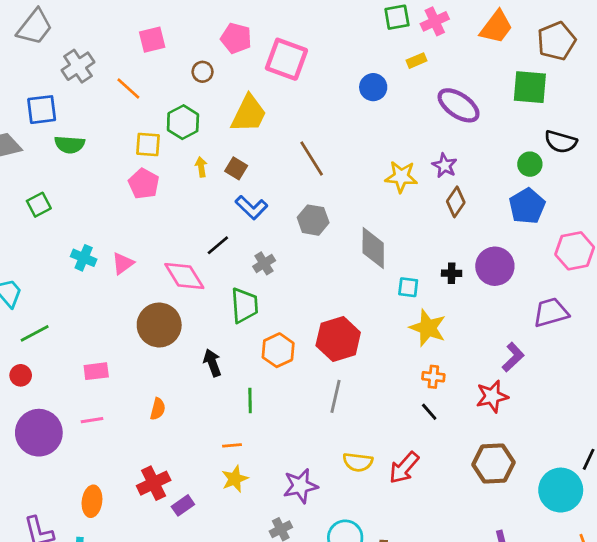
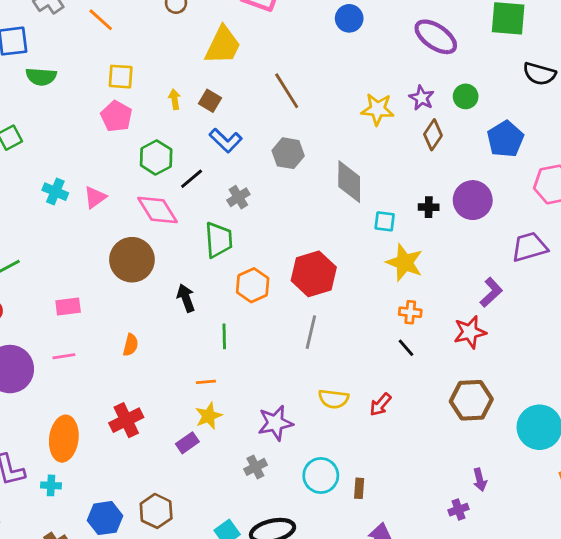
green hexagon: (183, 122) -> (156, 157), moved
green circle: (530, 164) -> (466, 96), moved
red arrow: (404, 468) -> (380, 405), size x0.7
orange ellipse: (92, 501) -> (64, 439), size x1.4
purple rectangle: (183, 505) -> (187, 443), moved

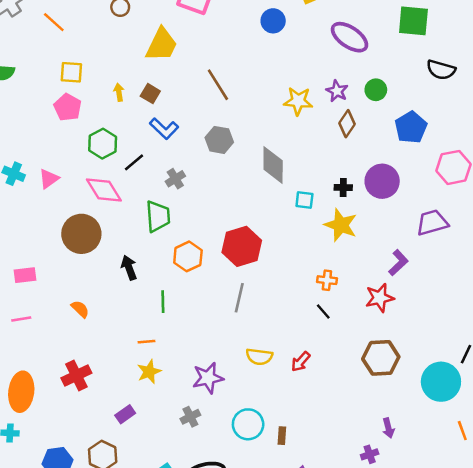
yellow star: (405, 263) -> (341, 225), moved
orange semicircle: (131, 345) -> (80, 309), turned -60
purple rectangle: (187, 443) -> (125, 414), moved

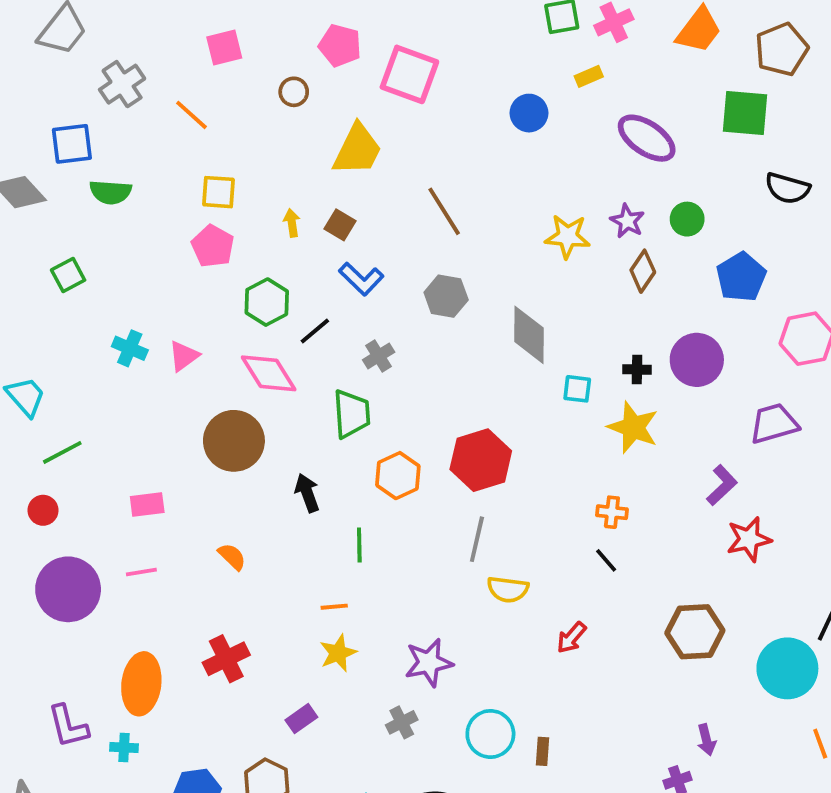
red star: (380, 298) -> (749, 539), moved
yellow semicircle: (259, 357) -> (508, 589), moved

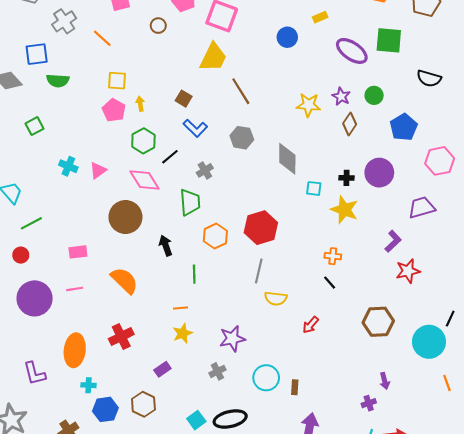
green square: (745, 113) -> (389, 40), moved
yellow trapezoid: (357, 150) -> (213, 57), moved
yellow arrow: (292, 223) -> (140, 104), moved
orange semicircle: (232, 557) -> (124, 280), size x1.8
cyan cross: (124, 747) -> (88, 385), moved

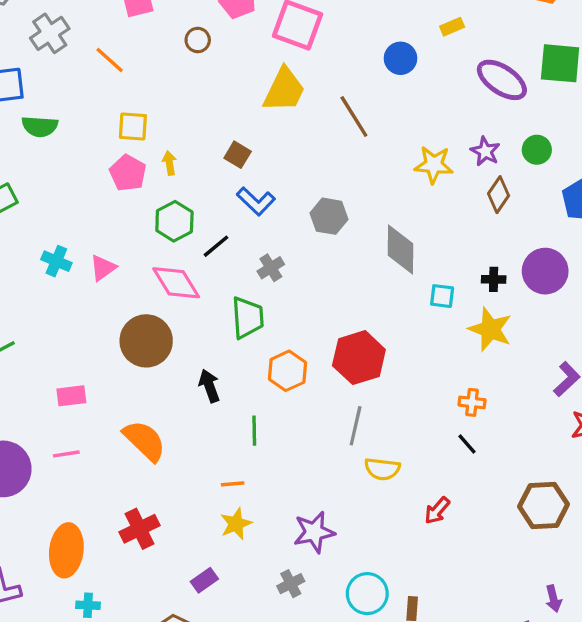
brown line: (241, 91) -> (354, 116), moved

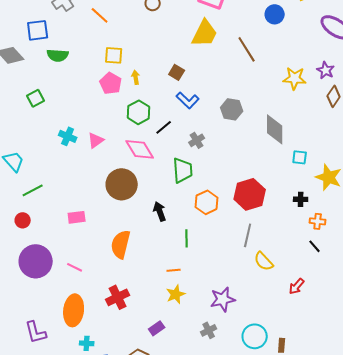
black cross: (494, 279) -> (301, 199), moved
orange semicircle: (144, 441) -> (121, 244), turned -120
pink line: (66, 454) -> (75, 267), moved, turned 35
yellow semicircle: (382, 469) -> (264, 261), turned 40

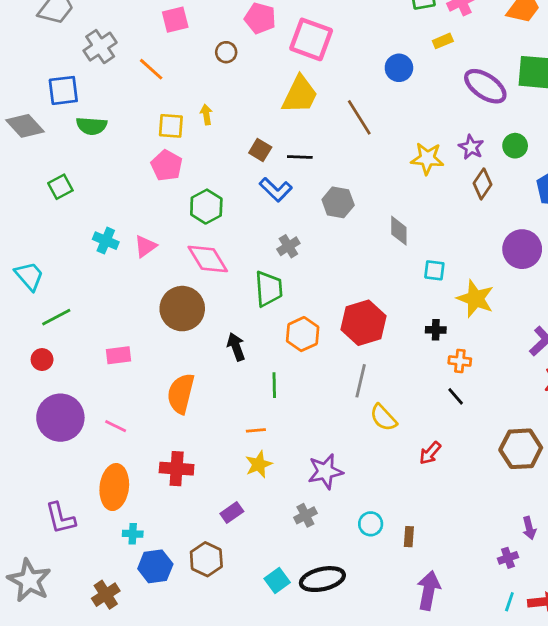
yellow arrow: (136, 77) -> (206, 115), moved
black line: (164, 127) -> (300, 157), moved, turned 42
gray diamond: (275, 129) -> (399, 231), size x0.7
red cross: (118, 297) -> (177, 469), turned 30
cyan circle: (255, 336) -> (371, 524), size x0.7

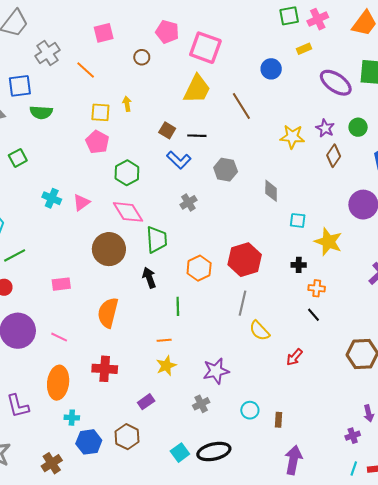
green trapezoid: (269, 289) -> (157, 240), moved

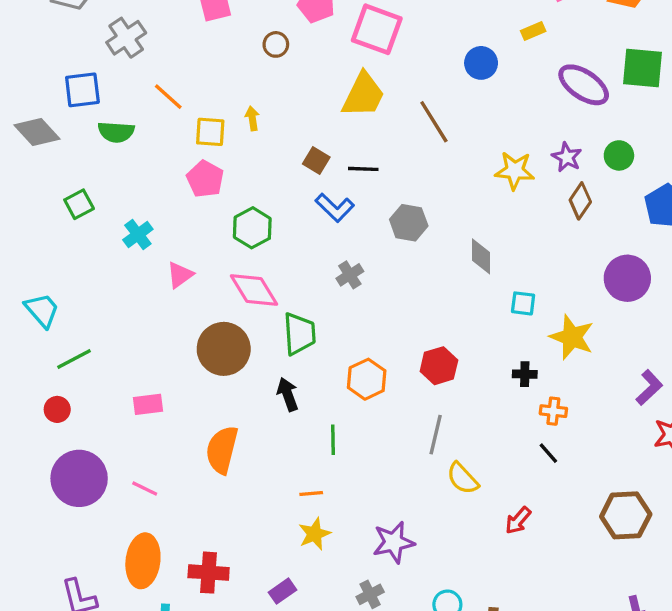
orange line: (86, 70) -> (168, 97), moved
cyan cross: (52, 198) -> (138, 235), moved, turned 30
red hexagon: (245, 260) -> (439, 366), size x0.7
red cross: (105, 369) -> (209, 573), moved

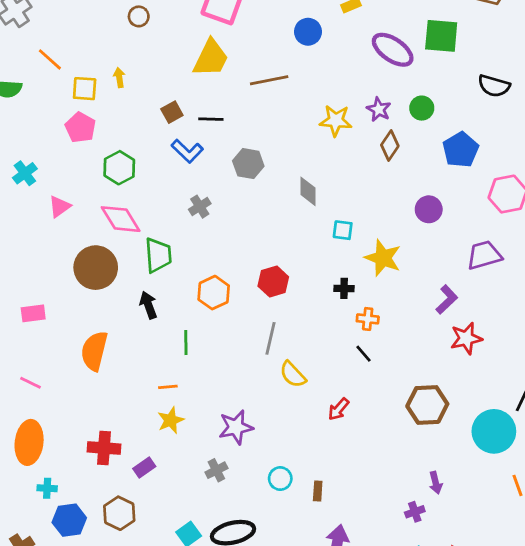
brown line: (434, 122) -> (269, 80), turned -69
brown square: (316, 161) -> (172, 112), turned 30
purple circle: (627, 278) -> (429, 209), size x0.7
red cross: (209, 573) -> (104, 448), moved

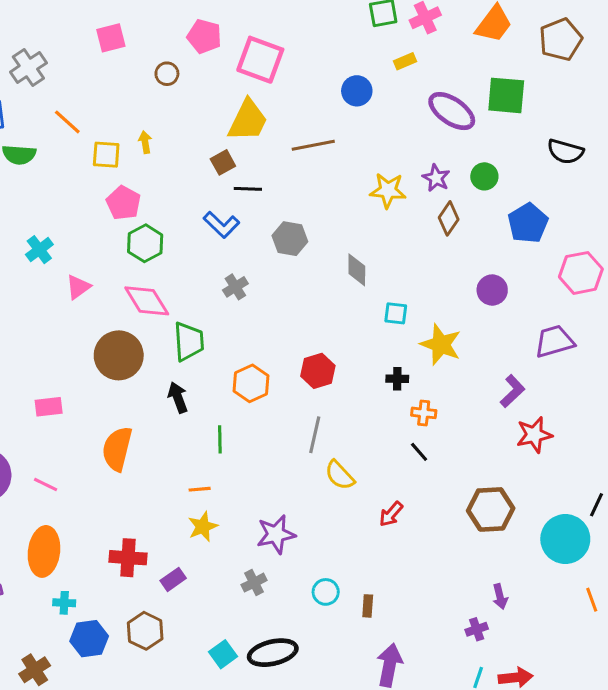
brown square: (172, 112) -> (223, 162), moved
pink pentagon: (80, 127) -> (123, 203), moved

